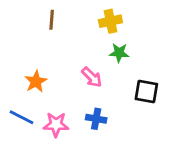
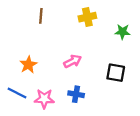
green star: (119, 53) -> (123, 32), moved
pink arrow: (92, 77) -> (73, 61), turned -72

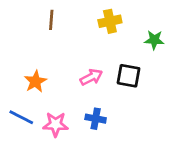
black square: (116, 73) -> (129, 76), moved

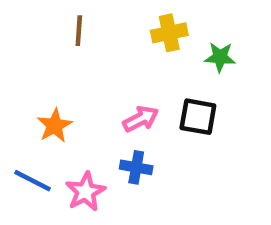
green star: (154, 40) -> (220, 57), moved
blue cross: (96, 119) -> (136, 167), moved
pink star: (56, 124) -> (85, 192), turned -30

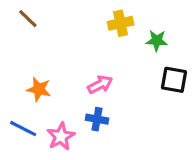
brown line: (79, 31) -> (28, 19), moved, turned -50
black square: (198, 117) -> (174, 80), moved
orange star: (55, 125) -> (39, 89), turned -30

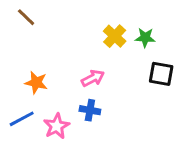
yellow cross: (121, 23) -> (115, 36), moved, turned -35
blue line: (23, 129) -> (22, 119), turned -55

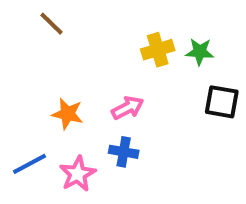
brown line: (26, 17) -> (52, 24), moved
yellow cross: (115, 36) -> (158, 50), turned 30
orange star: (36, 83) -> (68, 114), moved

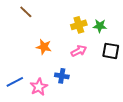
pink arrow: (128, 108) -> (79, 51), moved
orange star: (68, 114) -> (44, 47), moved

